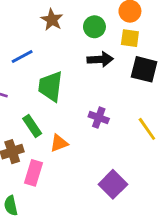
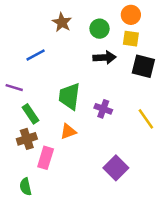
green trapezoid: (50, 86) -> (69, 96), moved
green rectangle: (32, 126) -> (31, 114), moved

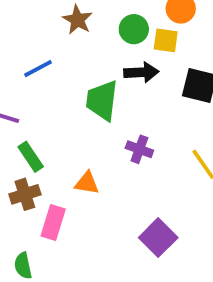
yellow square: (131, 39) -> (166, 40), moved
green trapezoid: (69, 96) -> (102, 100), moved
orange triangle: (68, 131) -> (87, 183), turned 30

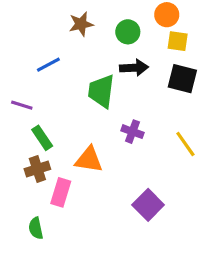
brown star: (77, 20) -> (81, 24), turned 30
yellow square: (166, 40) -> (178, 41), moved
orange triangle: (87, 183) -> (89, 160), size x1.4

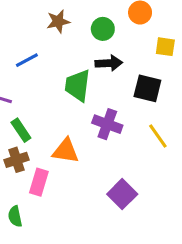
yellow square: (178, 41) -> (165, 47), moved
black square: (182, 79) -> (147, 88), moved
purple cross: (132, 132) -> (107, 124), size x1.4

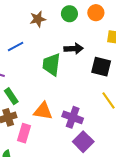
green circle: (103, 29) -> (69, 14), moved
purple cross: (107, 124) -> (73, 117), moved

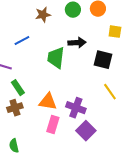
pink rectangle: (24, 133) -> (53, 125), moved

